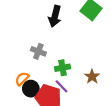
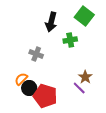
green cross: (63, 68) -> (70, 40), moved
purple line: (61, 86) -> (79, 88), moved

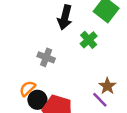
green cross: (70, 40) -> (89, 40), turned -32

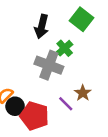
gray cross: (46, 57) -> (49, 65), moved, size x1.6
purple line: (100, 100) -> (66, 104), moved

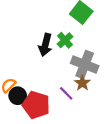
black arrow: (42, 26) -> (45, 45), moved
gray cross: (49, 65) -> (85, 65), moved

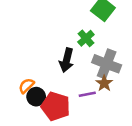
black arrow: (45, 45) -> (67, 60), moved
purple line: (66, 93) -> (87, 94), turned -56

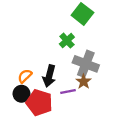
black arrow: (67, 60) -> (49, 76), moved
orange semicircle: (26, 86) -> (25, 76), moved

